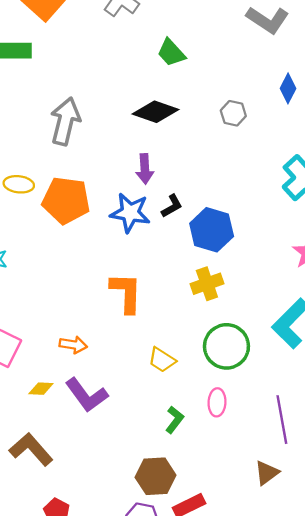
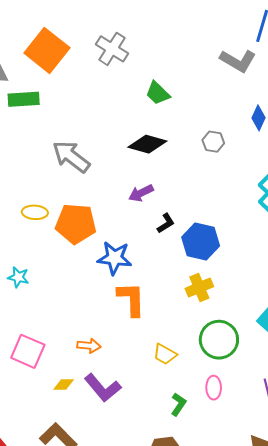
gray arrow: (65, 121) -> (71, 157), turned -63
purple arrow: (145, 169) -> (141, 193), turned 70
blue star: (130, 213) -> (115, 258), moved

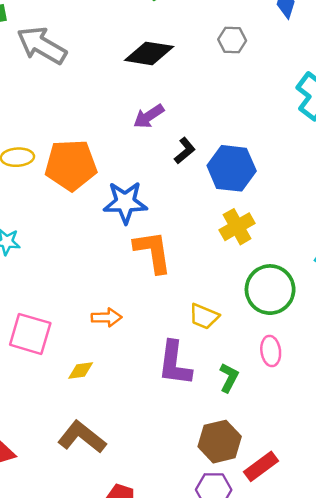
gray arrow: (71, 157) -> (42, 45), moved
purple L-shape: (103, 388) -> (175, 363), moved, turned 54

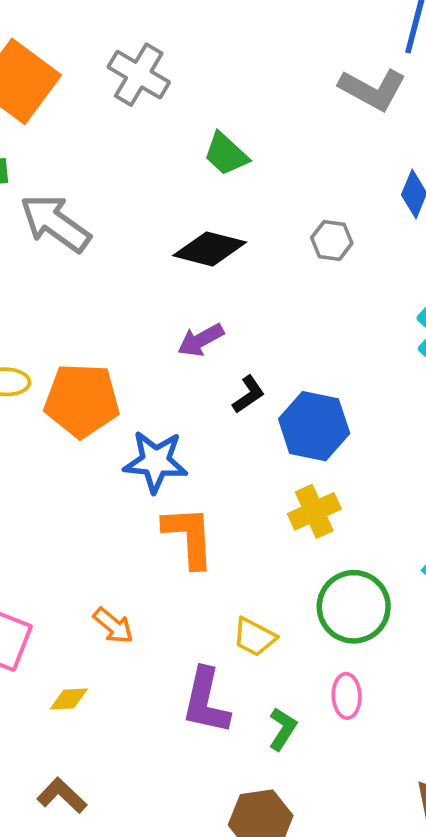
orange arrow: (106, 317) -> (113, 626), turned 36
brown L-shape: (82, 437) -> (62, 795), size x0.7

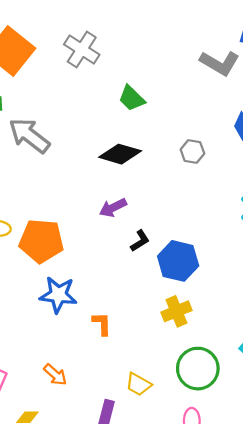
blue star: (156, 462) -> (58, 295), moved
orange L-shape: (189, 537) -> (102, 324), size x0.6

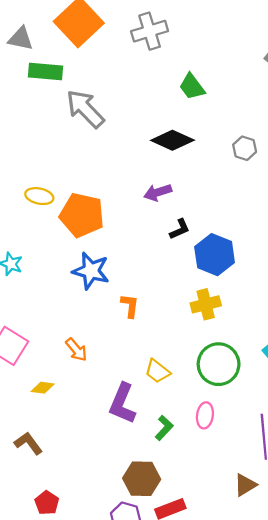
gray cross: (82, 50) -> (150, 31), turned 32

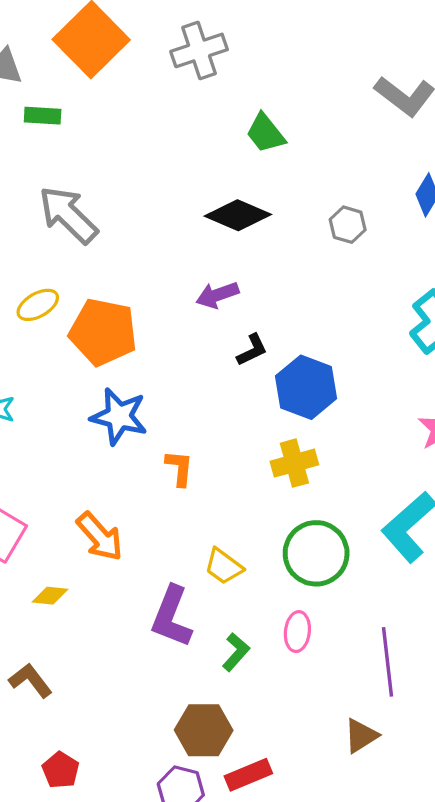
green rectangle: (45, 71) -> (43, 116), size x0.7
gray arrow: (85, 109) -> (68, 215), moved
yellow ellipse: (39, 196) -> (38, 305), turned -40
orange arrow: (76, 350) -> (100, 537), size x1.4

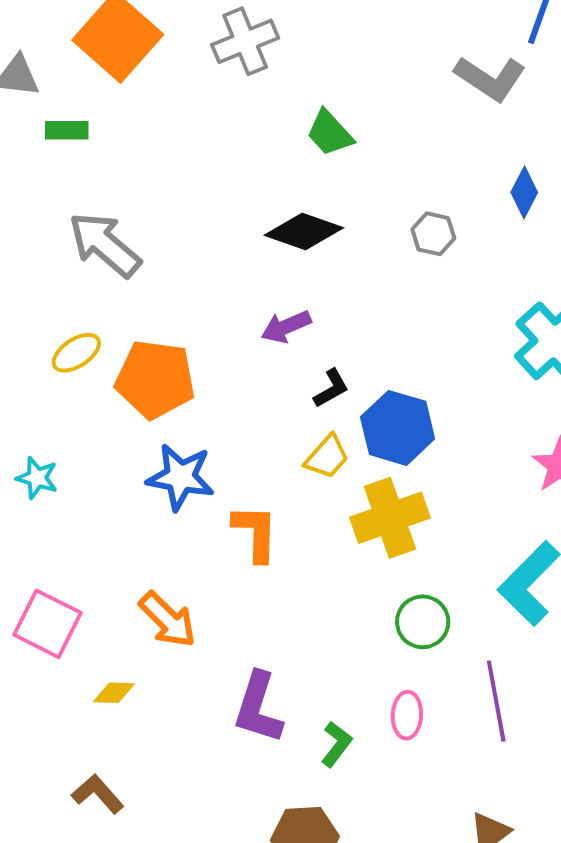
yellow cross: (294, 463) -> (390, 518), size x1.4
orange L-shape: (179, 468) -> (255, 533), size x1.4
green circle: (316, 553) -> (423, 622), size x0.7
yellow trapezoid: (224, 566) -> (327, 457), moved, turned -81
purple line: (388, 662) -> (496, 701), moved

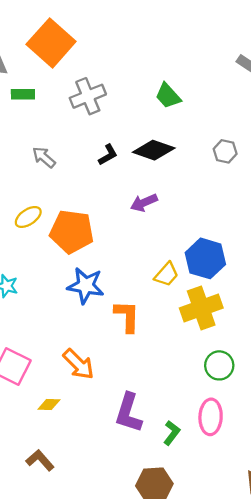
gray cross: (245, 41) -> (88, 96), moved
gray arrow: (105, 245) -> (44, 157), size x0.6
black L-shape: (331, 388) -> (108, 155), moved
pink ellipse: (407, 715) -> (211, 417), size x1.4

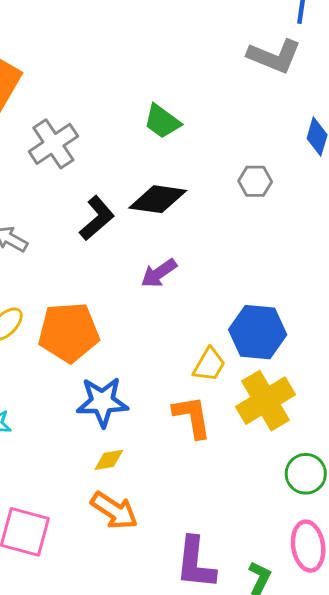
black L-shape: (108, 155) -> (97, 218), size x1.4
orange L-shape: (127, 316) -> (192, 417), moved
yellow diamond: (49, 405) -> (109, 460), moved

